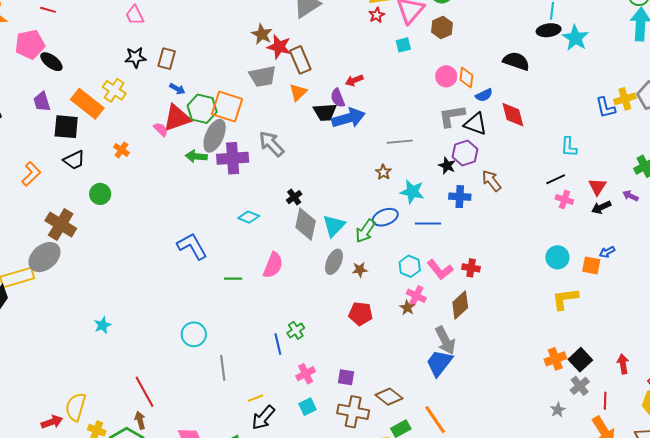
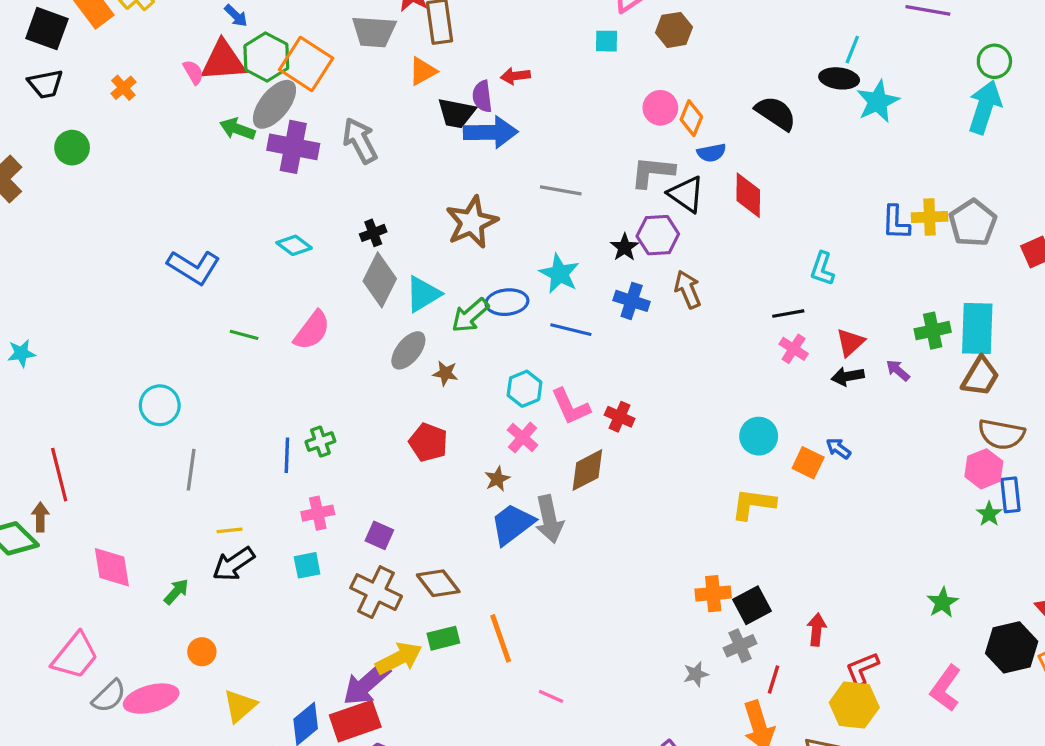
brown star: (383, 172) -> (472, 222), moved, size x2.0
blue L-shape: (192, 246) -> (194, 267), turned 136
blue arrow: (607, 252) -> (838, 448), turned 49
brown star: (407, 308) -> (497, 479), moved
blue trapezoid: (439, 363) -> (512, 524), moved

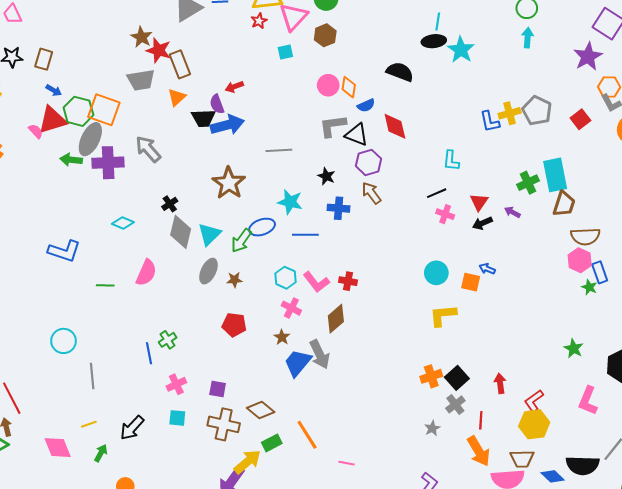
cyan arrow: (985, 107) -> (528, 38), size x0.6
purple hexagon: (658, 235) -> (368, 162), moved
yellow line: (230, 530) -> (89, 424), moved
cyan square: (307, 565) -> (177, 418), turned 30

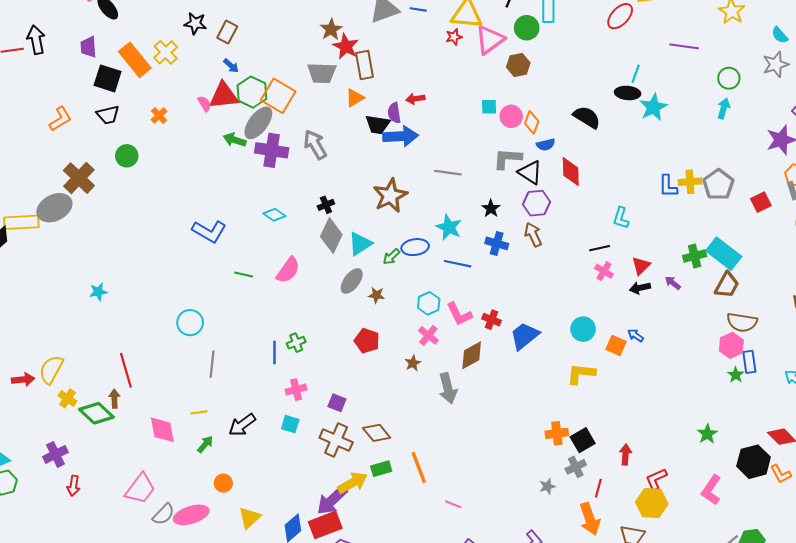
cyan square: (285, 52) -> (489, 107), moved
cyan rectangle: (555, 175) -> (724, 254), turned -52
green arrow: (241, 241) -> (391, 257), size x0.7
blue trapezoid: (298, 363) -> (524, 336), moved

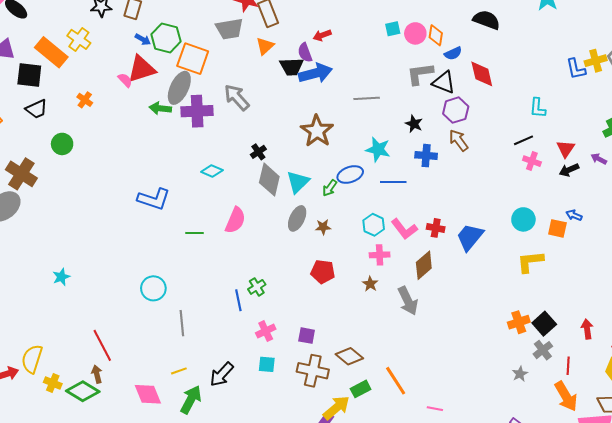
green hexagon: (252, 92) -> (166, 38), moved
pink cross: (428, 335) -> (380, 255), turned -30
green arrow: (205, 444) -> (191, 400), size x1.6

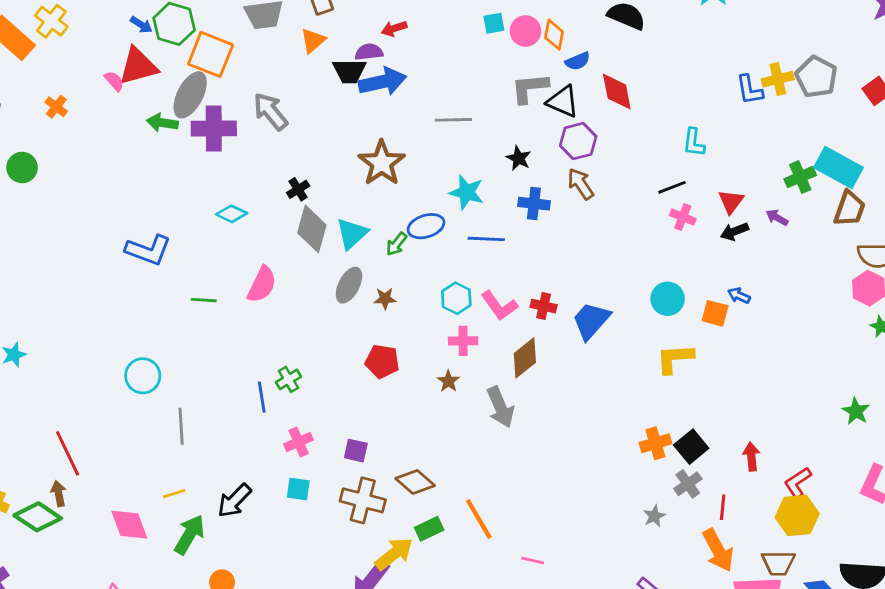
purple semicircle: (305, 53) -> (369, 52), turned 102

